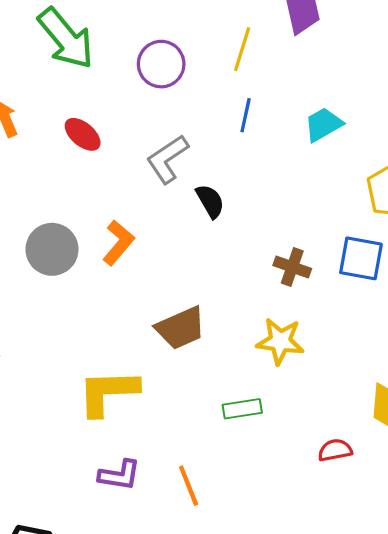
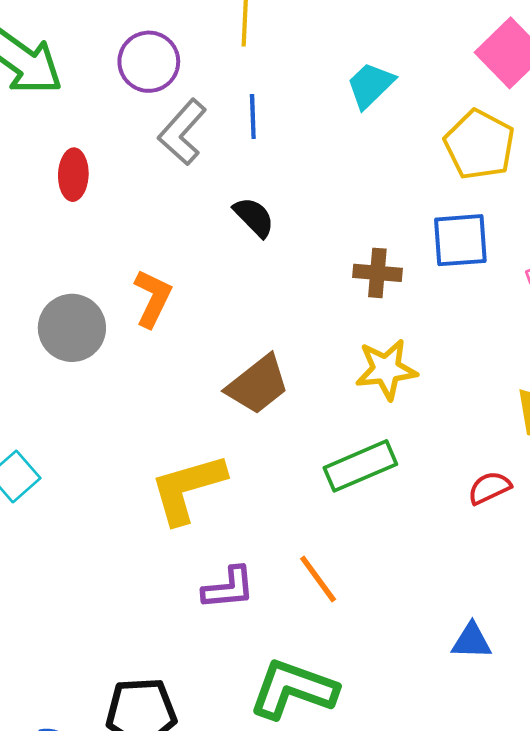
blue line: (246, 115) -> (253, 117), moved
red ellipse: (83, 134) -> (73, 175), turned 66
gray L-shape: (167, 159) -> (182, 132), moved
green rectangle: (242, 409) -> (360, 466), size x1.4

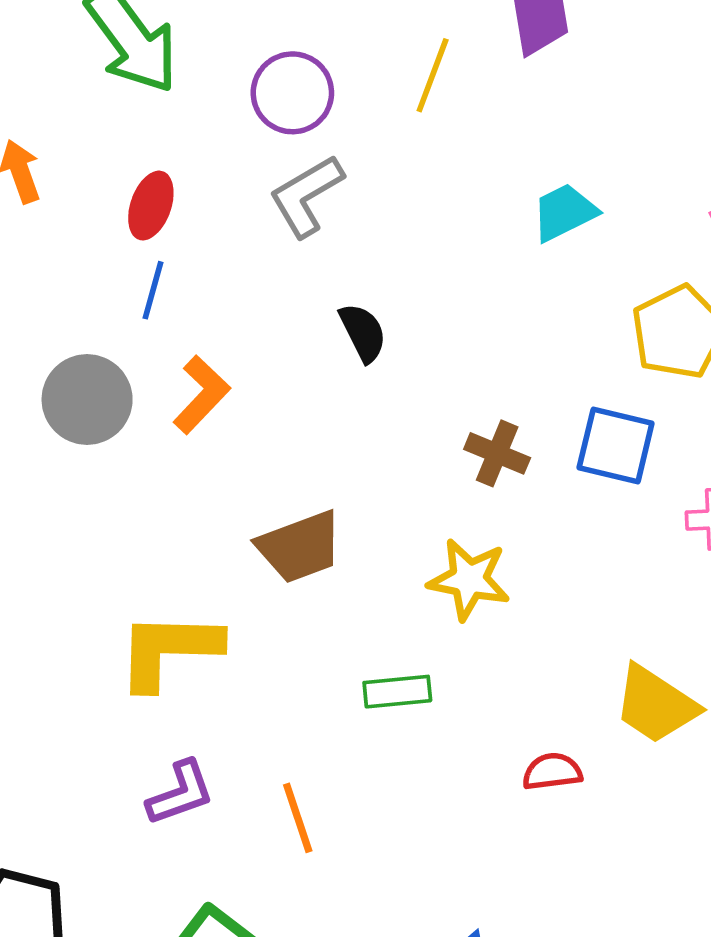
blue line: (253, 117) -> (153, 290), moved
green rectangle: (360, 466) -> (397, 692), size x0.7
purple L-shape: (229, 588) -> (180, 793), turned -32

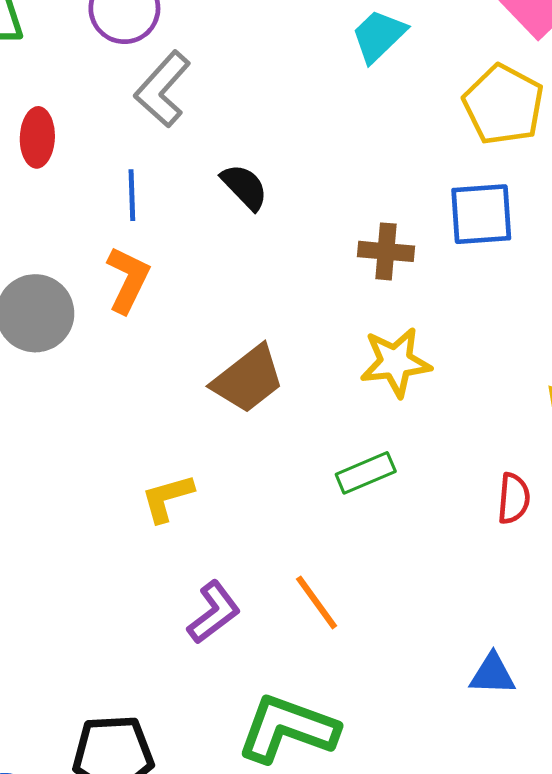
blue line: (153, 290) -> (132, 195), moved
yellow L-shape: (169, 650) -> (167, 498), size x0.6
red semicircle: (552, 772) -> (514, 498), turned 120

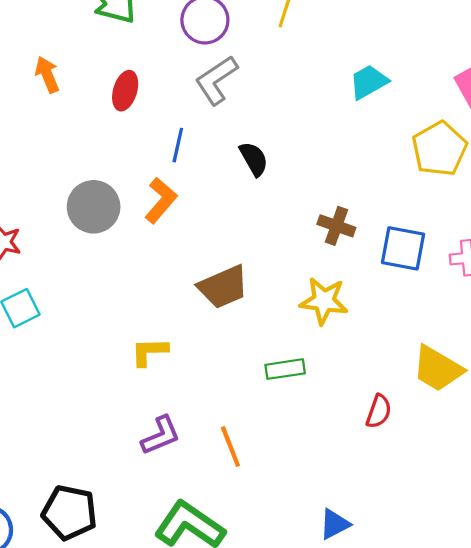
blue square: (481, 214) -> (403, 248), moved
blue triangle: (492, 674) -> (335, 524), turned -44

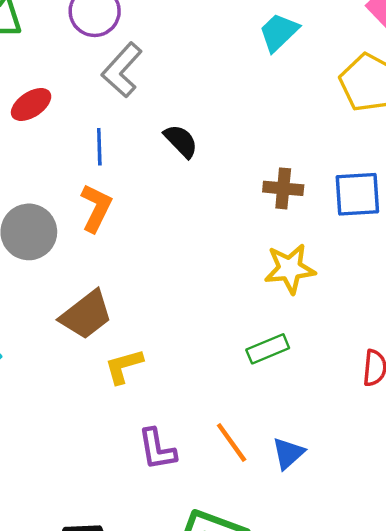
red ellipse: (125, 91) -> (31, 104), turned 54
brown trapezoid: (223, 287) -> (86, 315), moved
purple L-shape: (161, 435) -> (157, 449), turned 117
blue triangle: (335, 524) -> (288, 453), moved

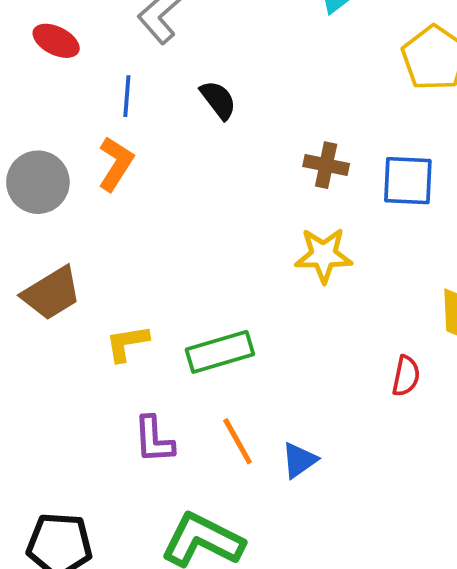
red ellipse: (31, 104) -> (56, 41), turned 54
brown trapezoid: (86, 315) -> (51, 293), moved
green rectangle: (268, 349) -> (220, 352), moved, size x1.4

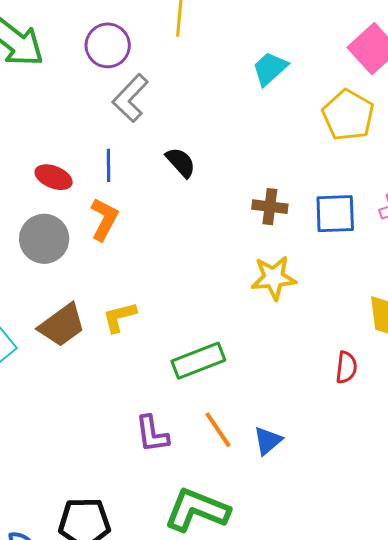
red ellipse: (56, 41) -> (54, 177), moved
yellow L-shape: (127, 343) -> (119, 317), moved

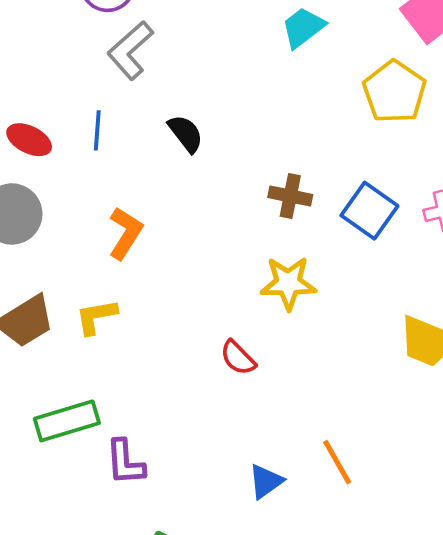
blue square: (335, 214) -> (369, 211), turned 33
orange L-shape: (104, 219) -> (125, 233), moved
green rectangle: (198, 361) -> (67, 421), moved
red semicircle: (346, 367) -> (238, 358), moved, turned 124
orange line: (218, 430) -> (337, 462), moved

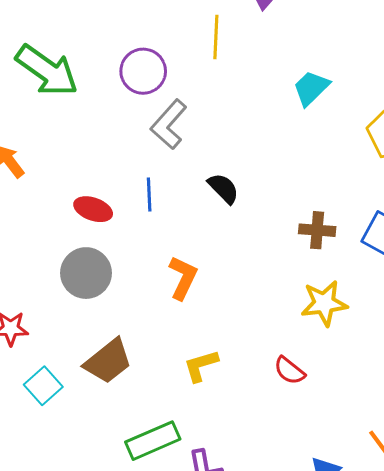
yellow L-shape: (96, 317) -> (201, 366), moved

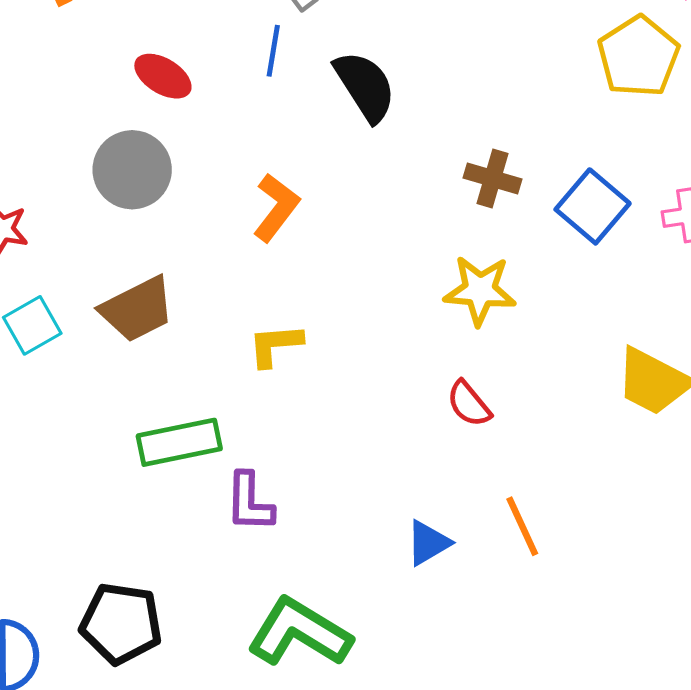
black semicircle: (223, 188) -> (365, 86), size x1.4
blue line: (149, 195) -> (273, 51), moved
red semicircle: (289, 371) -> (469, 404), moved

